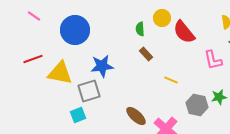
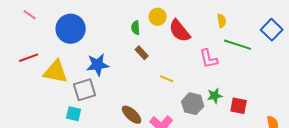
cyan square: (78, 115) -> (74, 114), turned 35

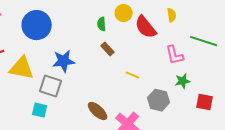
yellow semicircle: (222, 21) -> (172, 15), moved
gray square: (85, 90) -> (51, 86), turned 35
green star: (215, 96) -> (183, 81), moved

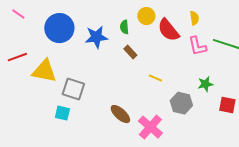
pink L-shape: (175, 55) -> (197, 46), moved
blue star: (64, 61) -> (96, 37), moved

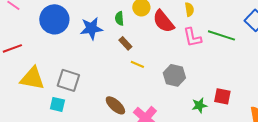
yellow triangle: (44, 71) -> (32, 78), moved
yellow line: (155, 78) -> (137, 64), moved
green star: (205, 84) -> (199, 105), moved
gray hexagon: (181, 103) -> (174, 75), moved

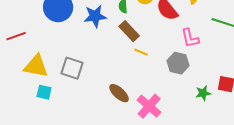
pink L-shape: (192, 37) -> (190, 38), moved
brown rectangle: (125, 43) -> (129, 31), size x1.5
cyan square: (57, 104) -> (44, 92), moved

